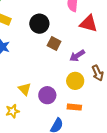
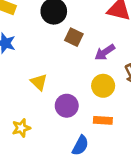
yellow triangle: (25, 89) -> (39, 82), moved

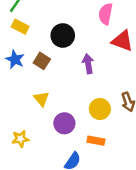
brown square: (74, 37) -> (42, 61), moved
purple arrow: (105, 52) -> (88, 64), moved, turned 108

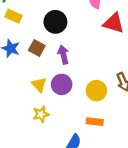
purple arrow: (88, 64) -> (63, 55), moved
purple circle: (64, 123) -> (62, 84), moved
yellow star: (20, 139) -> (41, 114), moved

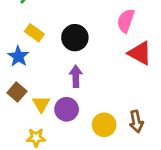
yellow rectangle: (13, 16) -> (34, 33), moved
brown square: (37, 48) -> (17, 92), moved

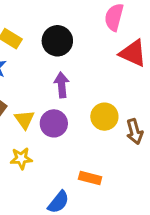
yellow circle: (104, 125) -> (104, 117), moved

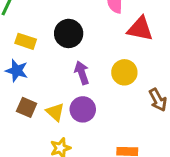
yellow circle: (104, 117) -> (124, 72), moved

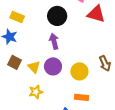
black circle: (69, 33) -> (57, 16), moved
yellow circle: (124, 72) -> (79, 71), moved

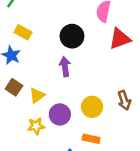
red triangle: (96, 14) -> (120, 39), turned -42
purple circle: (53, 66) -> (60, 114), moved
yellow triangle: (34, 67) -> (37, 95), turned 32

